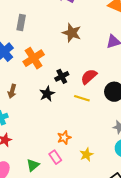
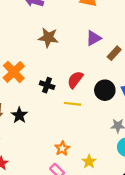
black cross: (62, 76) -> (47, 85), turned -32
black star: (47, 94) -> (19, 115), moved

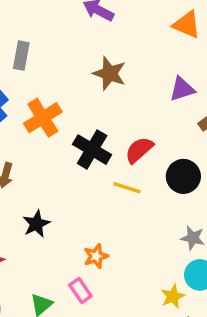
black cross: (47, 85) -> (92, 150), size x1.5
black star: (19, 115) -> (36, 224), moved
yellow star: (89, 162) -> (173, 296), moved

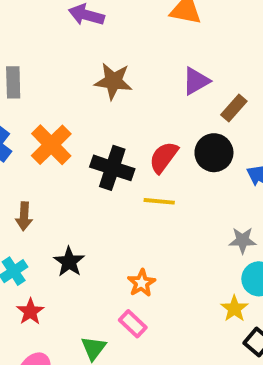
black circle: (183, 176) -> (214, 153), moved

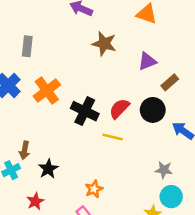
brown star: (113, 81) -> (104, 44), moved
brown arrow: (24, 216) -> (25, 150), moved
red star: (30, 312) -> (35, 201), moved

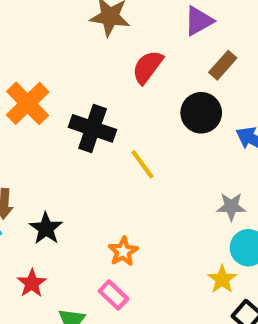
purple triangle: (147, 61) -> (199, 21), moved
red semicircle: (119, 109) -> (147, 67), moved
yellow line: (113, 137) -> (142, 164), turned 48

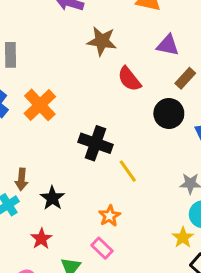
purple triangle: (199, 21) -> (168, 45), turned 40
red semicircle: (147, 67) -> (129, 79), turned -76
black cross: (93, 128) -> (95, 143), moved
yellow line: (142, 164) -> (128, 171), moved

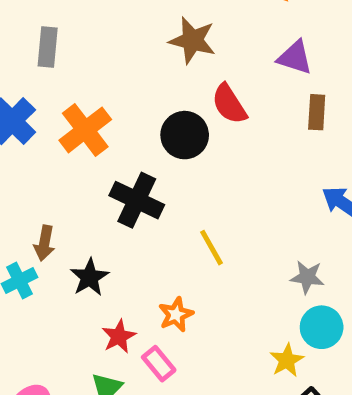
brown rectangle: (185, 78) -> (317, 112), turned -45
black circle: (169, 113) -> (185, 135), moved
black cross: (95, 143) -> (137, 200), moved
red star: (41, 239) -> (119, 336), moved

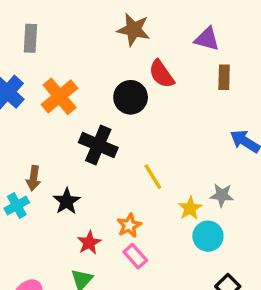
cyan circle: (322, 327) -> (208, 236), moved
yellow star: (287, 360) -> (190, 208), moved
pink rectangle: (159, 364) -> (135, 256), moved

